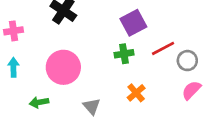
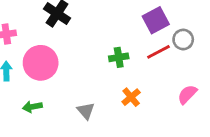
purple square: (133, 23) -> (156, 20), moved
gray circle: (187, 61) -> (183, 40), moved
pink circle: (63, 67) -> (41, 63), moved

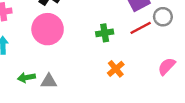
pink circle: (41, 63) -> (48, 29), moved
gray triangle: (86, 111) -> (49, 81), moved, turned -49

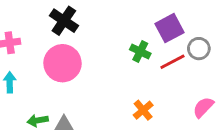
green cross: (105, 33) -> (140, 51), moved, turned 35

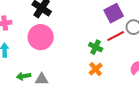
green cross: (140, 51) -> (96, 47), moved

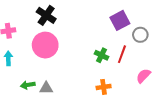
red line: (116, 36) -> (122, 54), moved, turned -42
orange cross: (96, 69) -> (104, 87), moved, turned 32

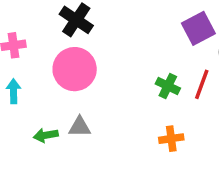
gray triangle: (46, 88) -> (80, 127), moved

